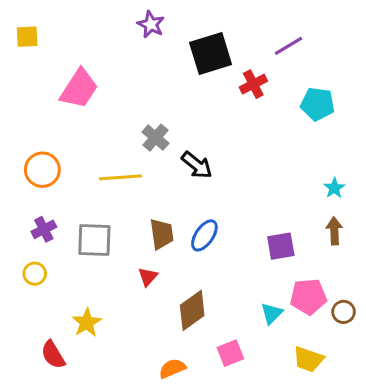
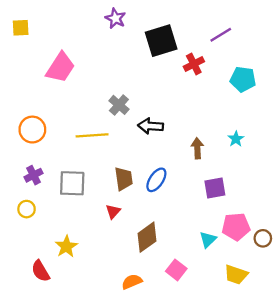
black arrow: (197, 165) -> (151, 126), turned 145
cyan star: (334, 188) -> (236, 139), moved
brown arrow: (334, 231) -> (197, 148), moved
pink square: (230, 353) -> (176, 270), turned -30

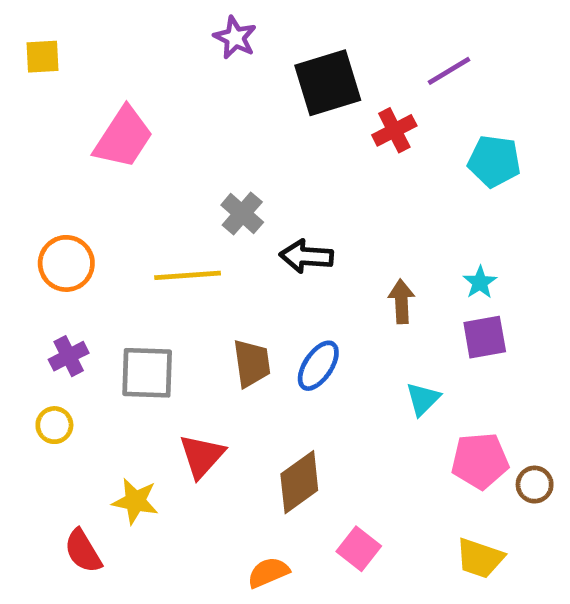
purple square: (215, 188) -> (485, 337), moved
red triangle: (113, 211) -> (202, 456), moved, size x1.5
cyan triangle: (208, 239) -> (423, 399), moved
yellow star: (66, 247) -> (135, 501), turned -30

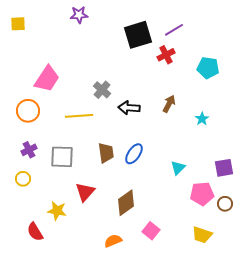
purple star: (235, 38) -> (79, 15), moved, turned -30
purple line: (449, 71) -> (174, 30), moved
pink trapezoid: (123, 137) -> (47, 79), moved
brown arrow: (401, 301) -> (169, 104), moved, turned 30
purple square: (485, 337) -> (224, 168), moved

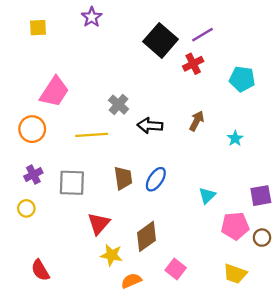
purple star: (79, 15) -> (92, 17), turned -30
yellow square: (18, 24) -> (38, 28), moved
black square: (138, 35) -> (160, 40), turned -32
yellow star: (57, 211) -> (112, 255), moved

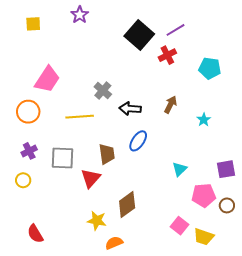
blue ellipse: (156, 179) -> (138, 141), moved
red triangle: (99, 224) -> (91, 178), moved
pink square: (176, 269) -> (180, 226), moved

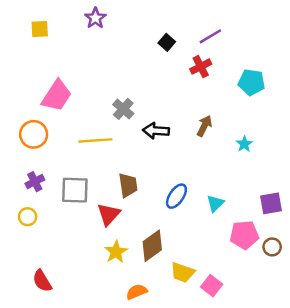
black square: (139, 35) -> (167, 42), size x0.5
blue ellipse: (138, 141) -> (176, 196), moved
yellow star: (97, 221) -> (116, 252), moved, turned 30
pink square: (180, 226) -> (212, 286), moved
yellow trapezoid: (204, 237) -> (183, 272), moved

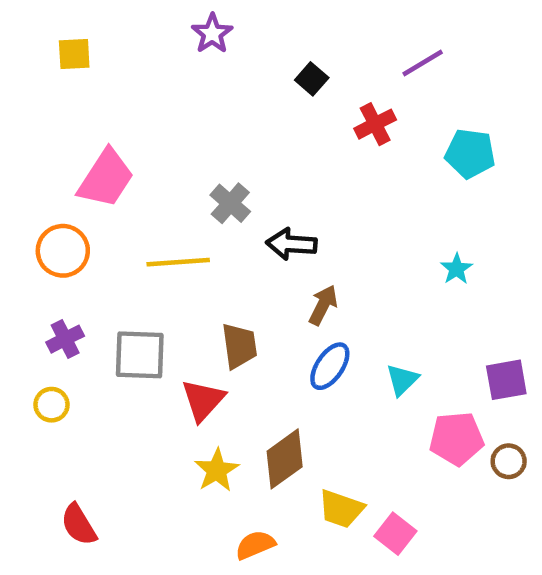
purple star: (95, 18) -> (212, 34), moved
purple line: (210, 36) -> (423, 63), moved
brown arrow: (204, 126) -> (323, 305), moved

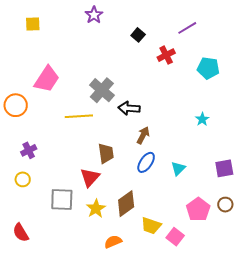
gray cross: (230, 203) -> (102, 90), size x1.4
orange circle: (63, 251) -> (16, 105), moved
gray square: (140, 355) -> (62, 200), moved
pink pentagon: (457, 439) -> (198, 210), moved, turned -30
red semicircle: (79, 525) -> (21, 233), moved

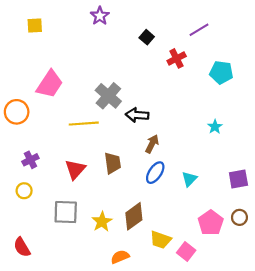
red triangle: (90, 177) -> (75, 169), moved

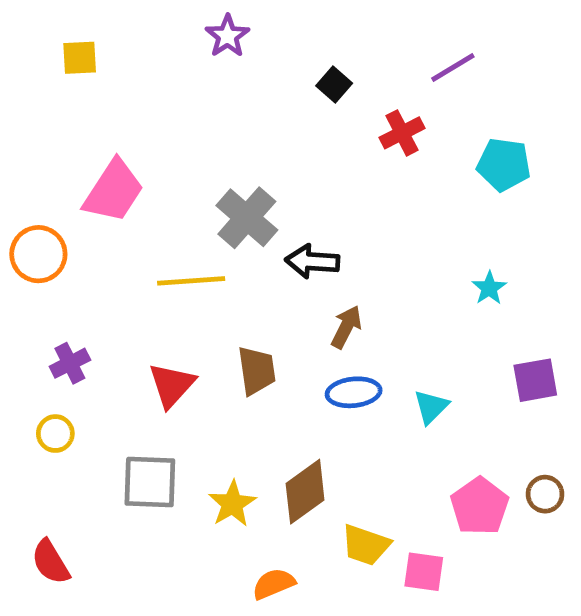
blue ellipse: (155, 173) -> (354, 392), turned 50
purple square: (238, 179) -> (535, 380), moved
pink square: (186, 251) -> (424, 572), turned -30

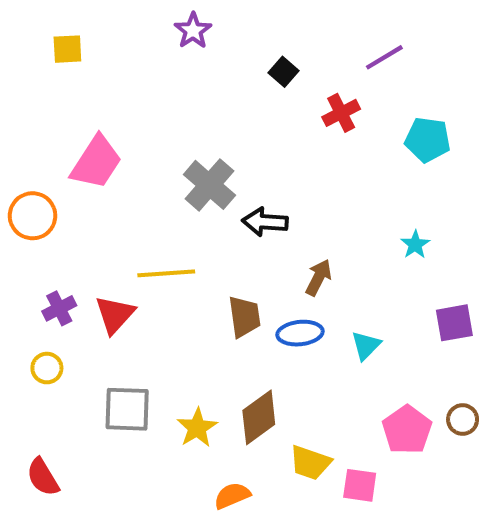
yellow line: (191, 281) -> (166, 273), moved
brown arrow: (346, 327) -> (319, 278), moved
brown trapezoid: (257, 370) -> (244, 317), moved
red triangle: (172, 385) -> (115, 315), moved

